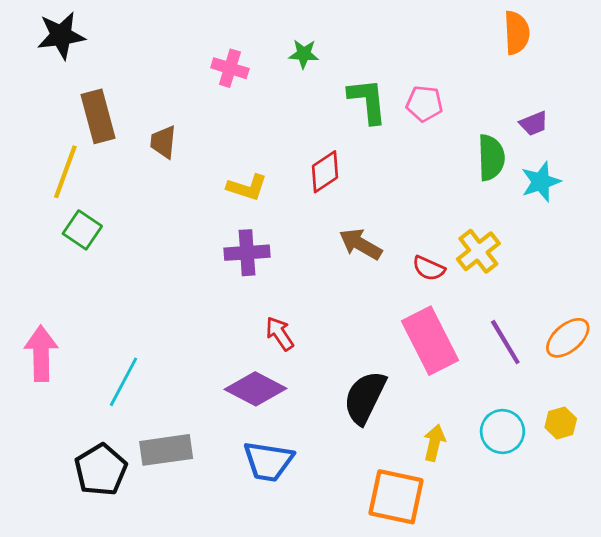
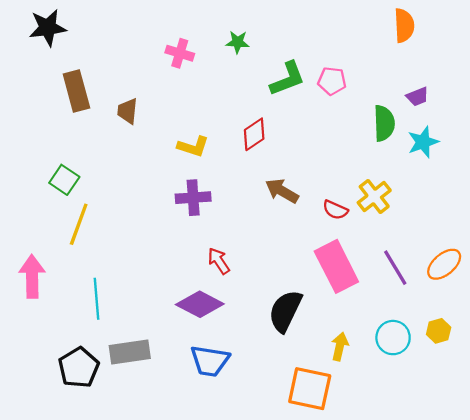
green L-shape: (368, 101) -> (288, 79), turned 75
yellow line: (65, 172) -> (79, 224), moved
cyan line: (123, 382) -> (96, 299), turned -33

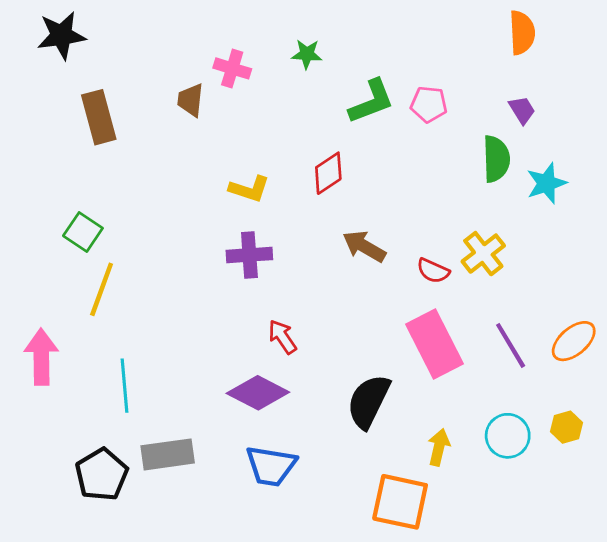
purple trapezoid: (417, 97) -> (522, 110), moved, turned -100
brown trapezoid: (128, 111) -> (191, 100), moved

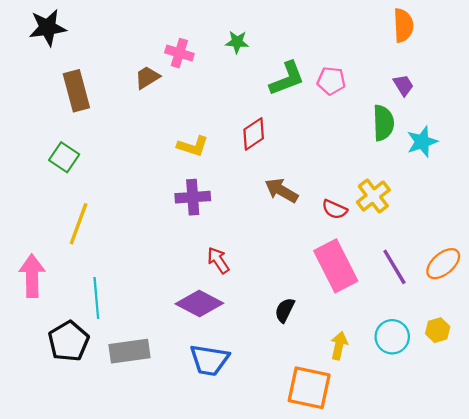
brown trapezoid: (191, 100) -> (147, 77), turned 52
green square: (83, 232) -> (64, 157), moved
black semicircle: (368, 401) -> (285, 310), size x0.6
black pentagon: (102, 475) -> (69, 341), moved

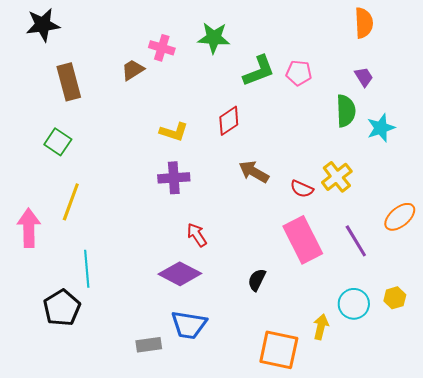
green star: (237, 42) -> (214, 38), size x1.5
orange ellipse: (443, 264) -> (400, 217), moved
pink arrow: (32, 276) -> (29, 228), moved
yellow arrow: (339, 346) -> (321, 327), moved
gray rectangle: (130, 351) -> (149, 345), moved, size x0.7

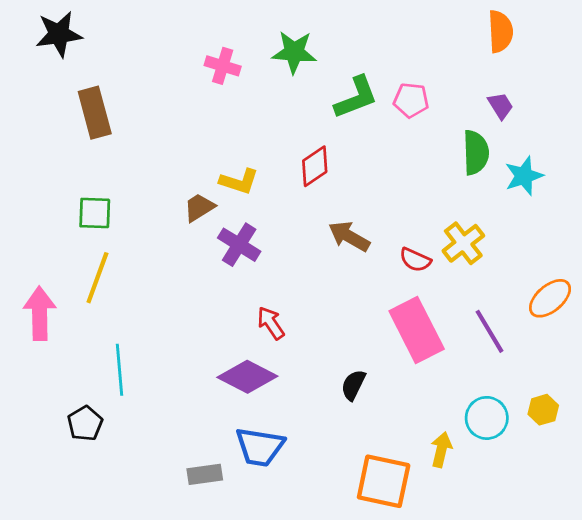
brown trapezoid: (133, 70) -> (199, 208), moved
green square: (58, 142) -> (95, 213), moved, turned -32
purple cross: (174, 178) -> (239, 245), turned 36
black pentagon: (62, 308) -> (85, 423), size x0.7

